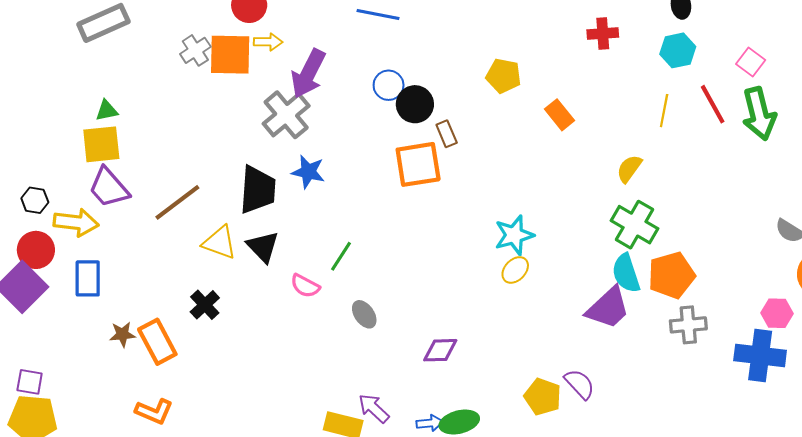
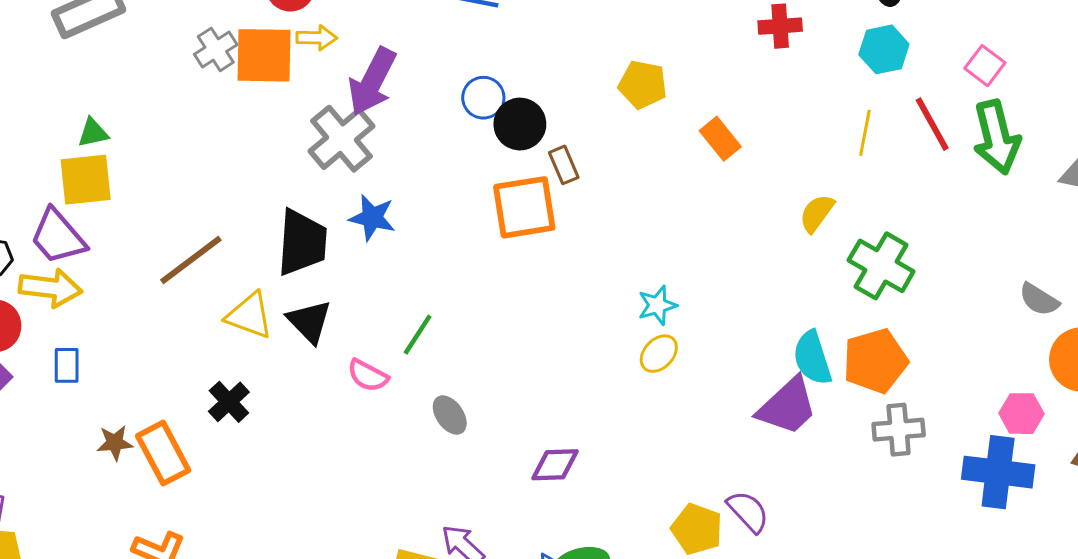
purple trapezoid: (109, 188) -> (58, 237), moved
green cross: (634, 225) -> (881, 266), moved
cyan star: (514, 235) -> (657, 305), size x0.7
blue rectangle: (88, 278) -> (67, 365), size x0.7

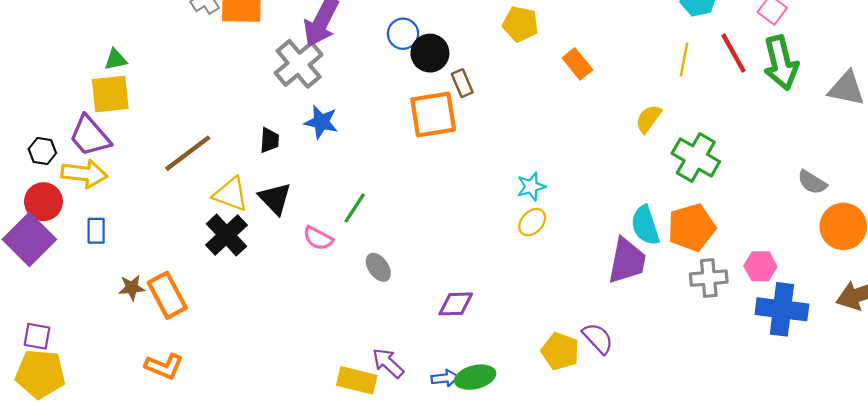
black trapezoid: (302, 242) -> (270, 140), size x0.5
black cross: (229, 402) -> (226, 235), moved, size x1.4
purple trapezoid: (787, 406) -> (627, 261), turned -36
pink hexagon: (1021, 414) -> (760, 266), moved

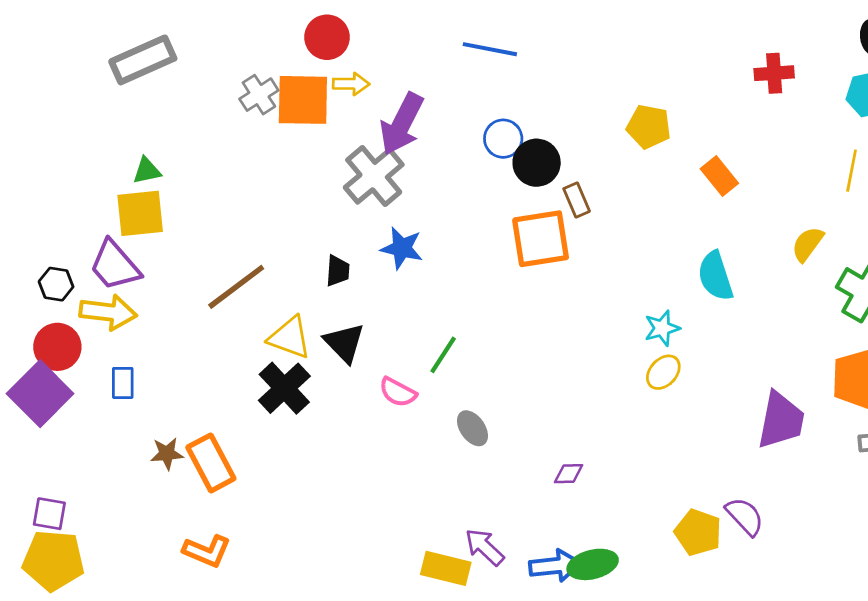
cyan semicircle: (645, 225) -> (715, 276), moved
purple diamond: (456, 304) -> (569, 474), size x0.7
blue arrow: (445, 378) -> (555, 566), size x1.5

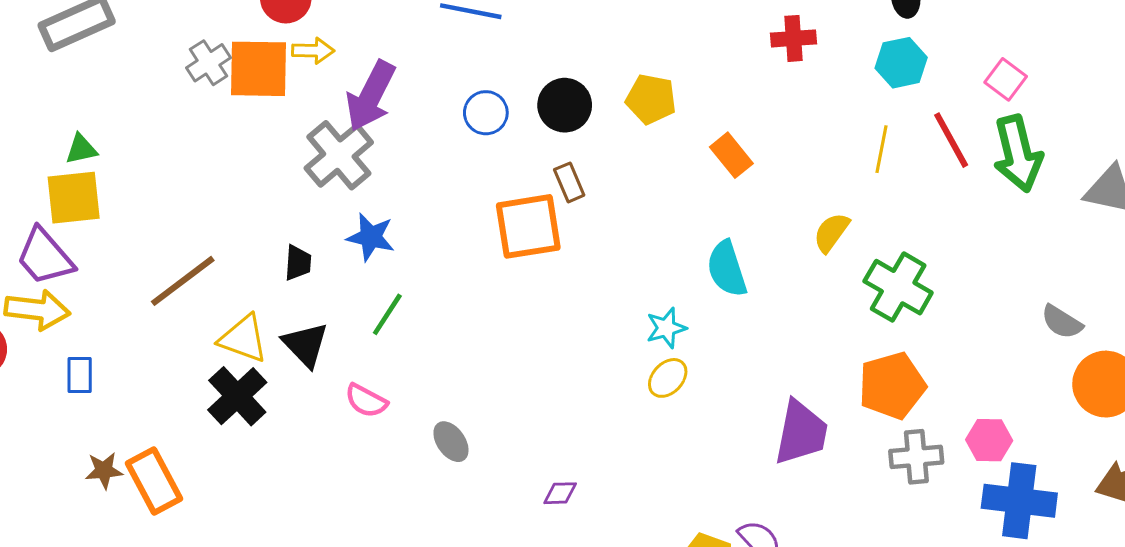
black circle: (537, 163) -> (565, 105), moved
green line: (443, 355) -> (387, 314), moved
blue rectangle: (123, 383) -> (80, 375), moved

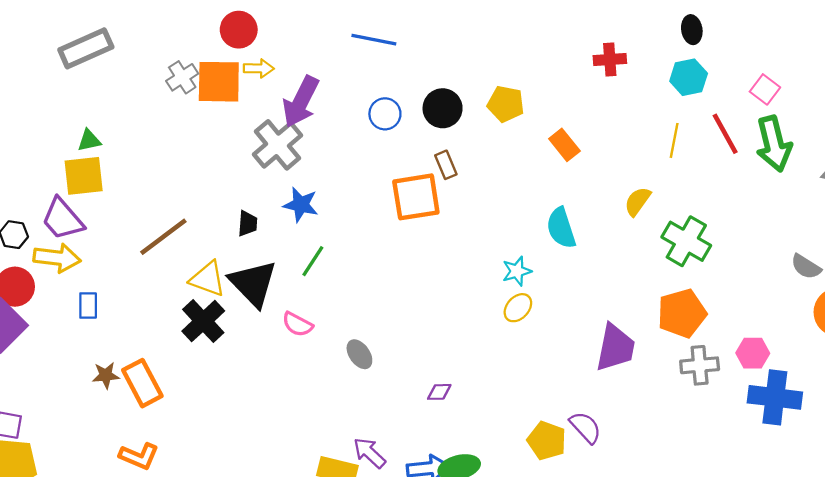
black triangle: (305, 345) -> (253, 283), size x1.4

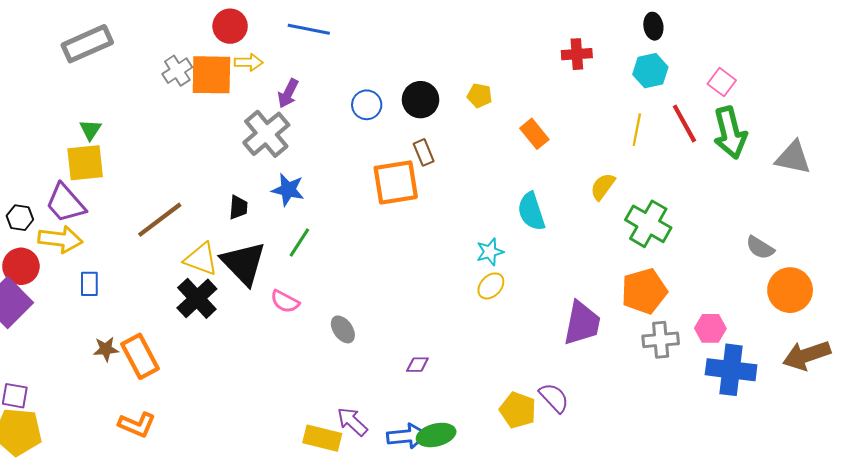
blue line: (374, 40) -> (309, 29), moved
purple arrow: (301, 102) -> (288, 93), size x0.6
yellow pentagon: (506, 104) -> (480, 95), size x0.7
green triangle: (89, 140) -> (90, 130), turned -45

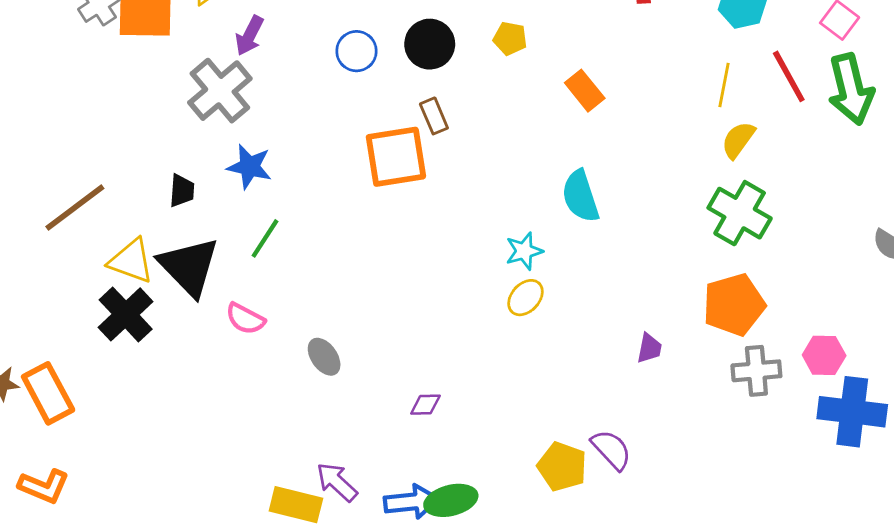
yellow semicircle: (603, 187) -> (738, 140), moved
purple trapezoid: (582, 323) -> (649, 348), size x0.5

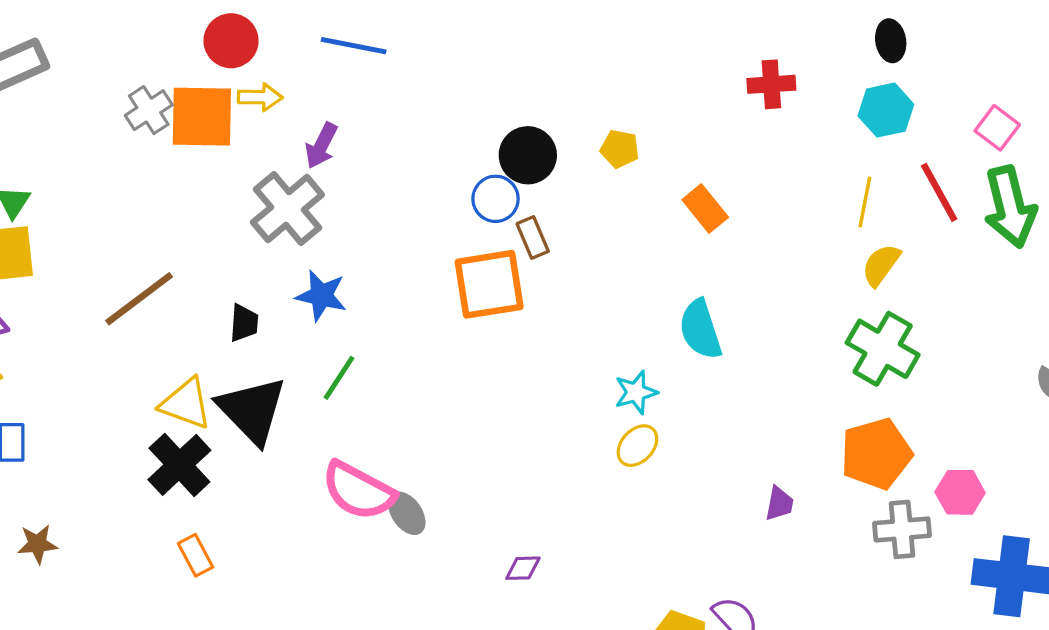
blue circle: (356, 51) -> (496, 199), moved
brown line: (75, 207) -> (139, 299), moved
pink semicircle: (245, 319) -> (358, 491), moved, size x1.6
pink hexagon: (824, 355) -> (960, 492), moved
orange rectangle: (48, 393) -> (196, 555), moved, size x0.6

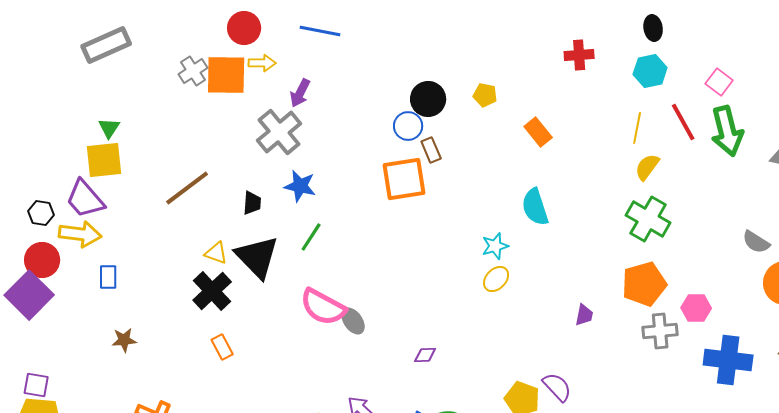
yellow triangle: (186, 404) -> (216, 253), size x0.7

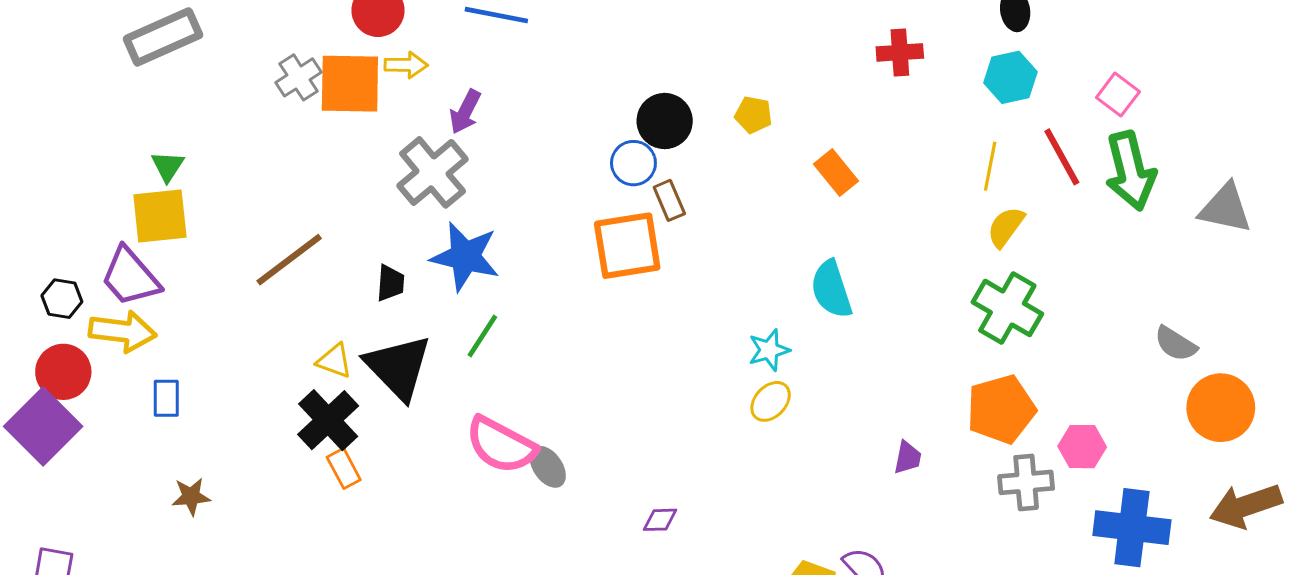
blue star: (300, 186) -> (465, 257), size x1.4
orange rectangle: (222, 347) -> (344, 468), moved

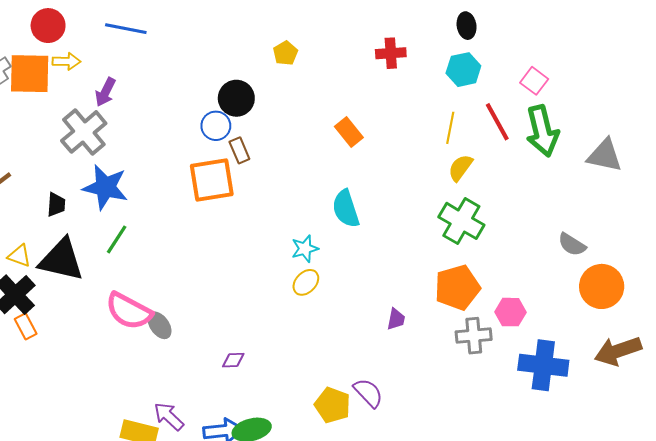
yellow pentagon: (753, 115) -> (285, 53), moved, turned 30
black triangle: (398, 367) -> (61, 260), turned -33

